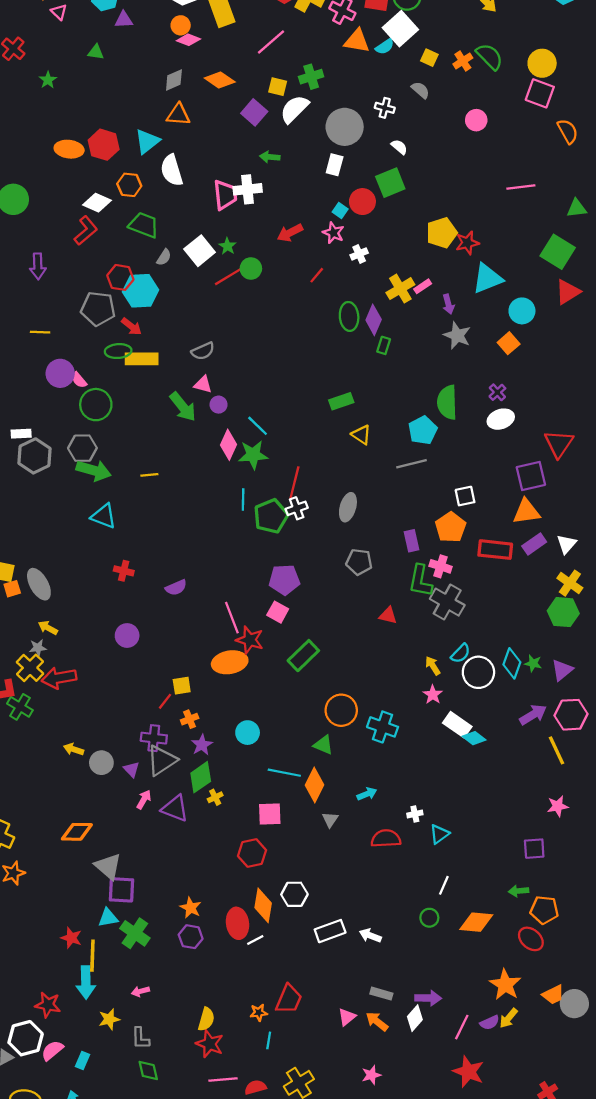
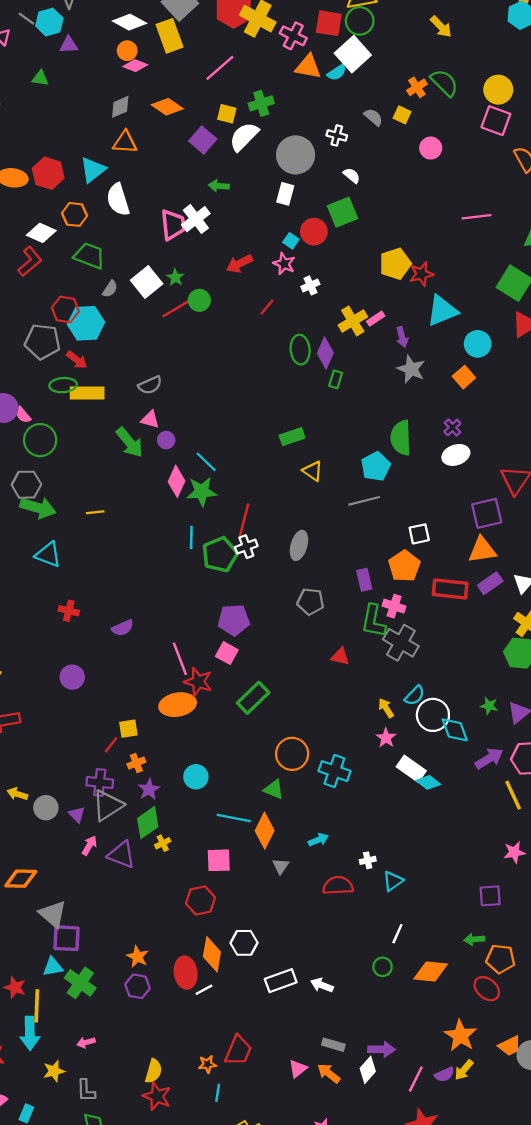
yellow square: (429, 58) -> (402, 115), moved
white cross: (248, 189) -> (196, 219), turned -32
cyan diamond: (512, 663) -> (455, 730), moved, turned -40

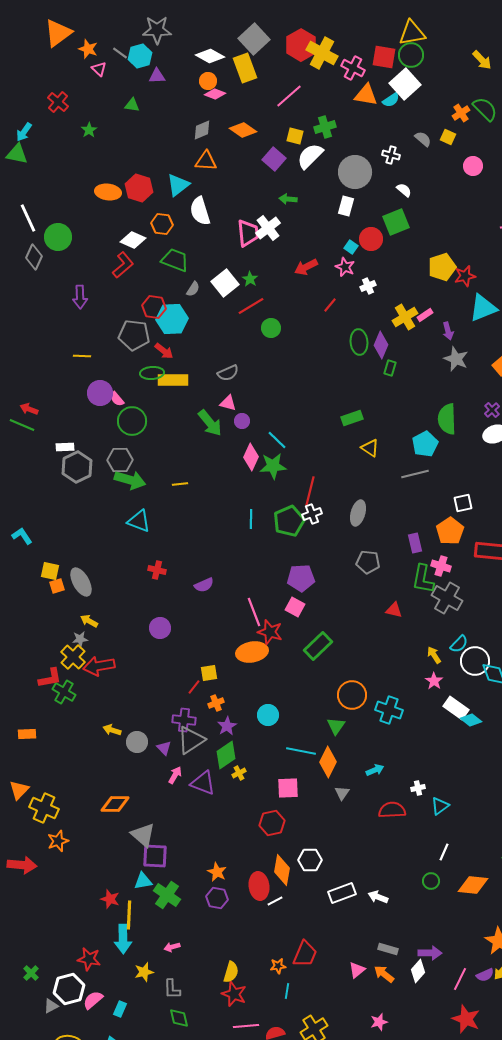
green circle: (199, 300) -> (271, 328), moved
cyan line: (191, 537) -> (251, 519), moved
green triangle: (274, 789) -> (336, 726), turned 42

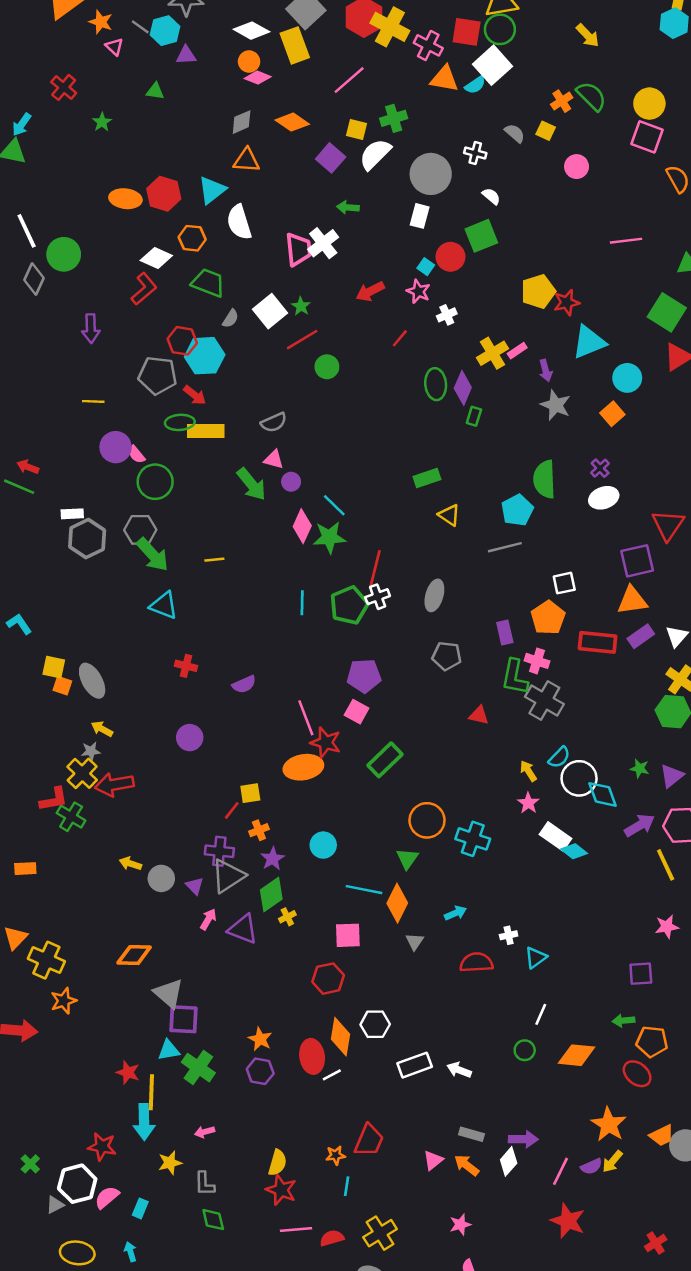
green arrow: (130, 480) -> (153, 555), turned 32
orange square: (57, 586) -> (62, 686), turned 35

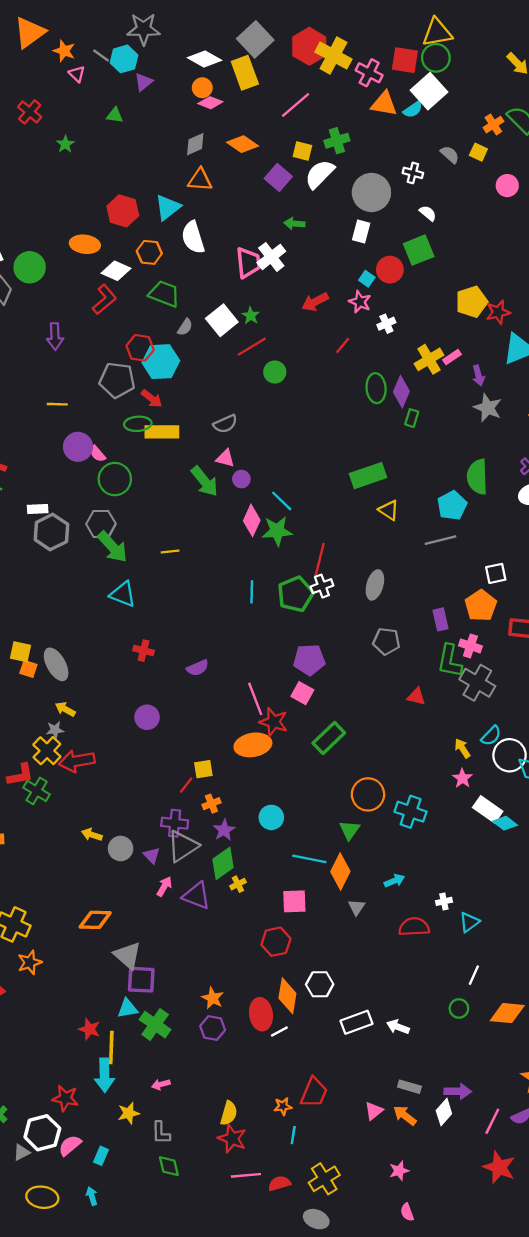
purple triangle: (186, 55) -> (144, 82), turned -36
orange ellipse: (125, 199) -> (85, 244), moved
green rectangle: (427, 478) -> (368, 476), size x1.4

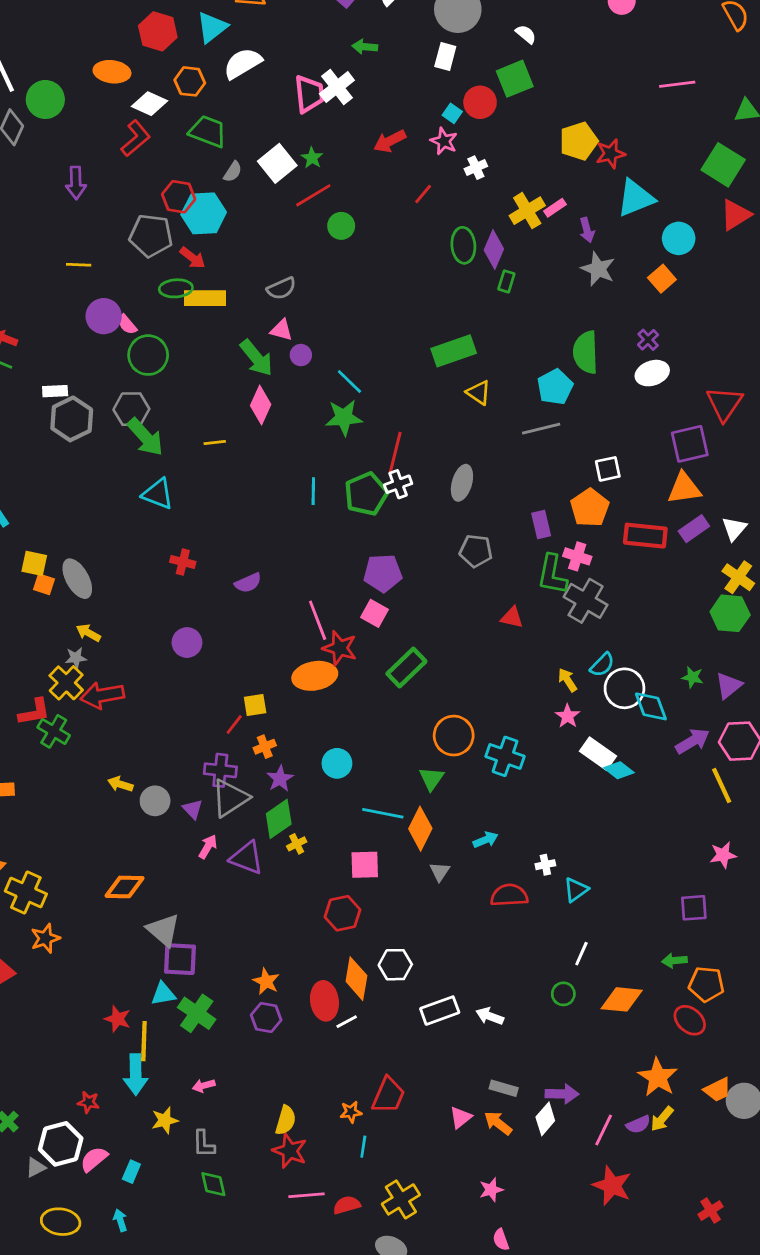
white semicircle: (193, 237) -> (243, 63), turned 76
pink diamond: (252, 520) -> (261, 405), moved
red star: (65, 1098) -> (88, 1102), size x0.7

